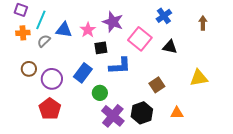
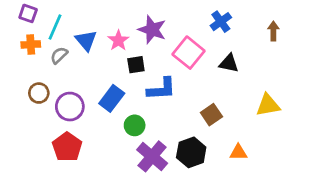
blue triangle: (64, 30) -> (86, 40), turned 42

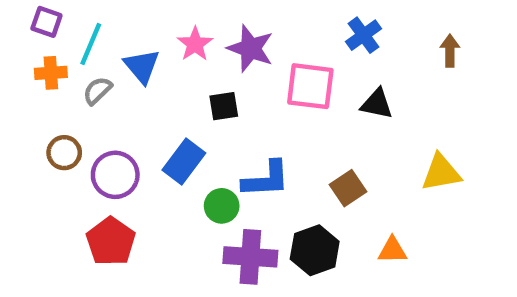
pink star: (118, 40) -> (195, 44), moved
pink square: (188, 53) -> (310, 86), turned -32
blue L-shape: (162, 89) -> (266, 179), moved
purple cross: (152, 156) -> (250, 257), turned -36

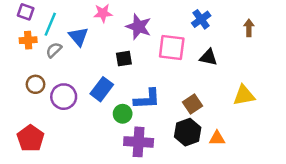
pink star: (195, 44) -> (103, 13), moved, turned 30
red pentagon: (111, 241) -> (31, 138), moved
black hexagon: (315, 250) -> (188, 132), moved

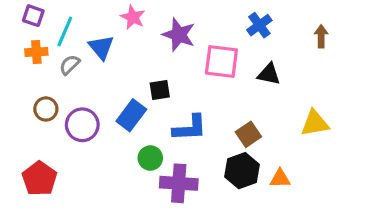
pink star: (103, 13) -> (133, 17), turned 30
black square: (124, 59) -> (160, 90), moved
green circle: (123, 114) -> (150, 158), moved

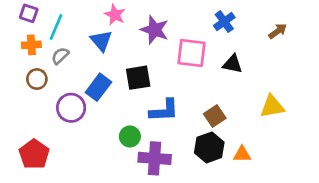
brown arrow: (321, 36) -> (278, 31), turned 54
blue triangle: (101, 47) -> (101, 41), moved
black square: (160, 90) -> (138, 78), size x1.4
brown circle: (46, 109) -> (37, 79), moved
blue rectangle: (131, 115) -> (98, 87), moved

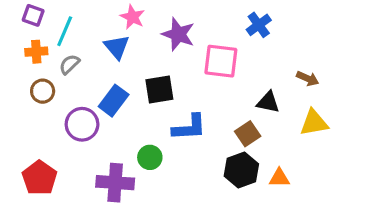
brown arrow: (278, 31) -> (308, 78), moved, turned 60
black triangle: (232, 64) -> (268, 102), moved
purple cross: (155, 158) -> (115, 183), moved

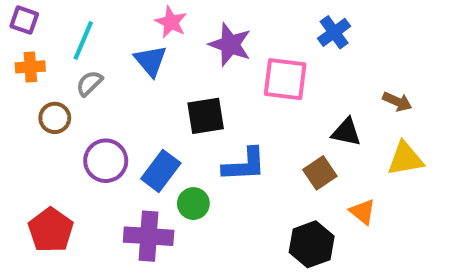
purple square: (33, 15) -> (24, 20), moved
orange cross: (36, 52) -> (30, 67), moved
blue rectangle: (114, 101) -> (161, 171), moved
black hexagon: (241, 170) -> (312, 244), moved
orange triangle: (279, 178) -> (363, 212), moved, turned 40

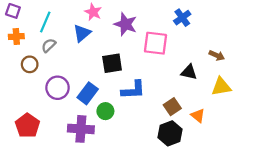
blue triangle: (151, 61) -> (82, 33), turned 30
brown square: (320, 173) -> (172, 107), moved

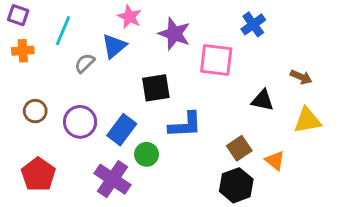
gray semicircle: (49, 45) -> (85, 63), moved
brown circle: (30, 64) -> (35, 111), moved
purple cross: (81, 129) -> (113, 179), turned 30

